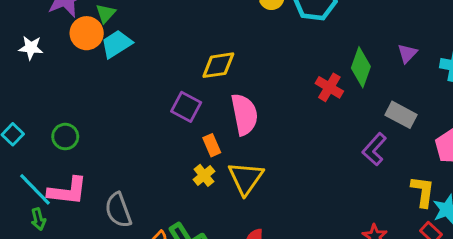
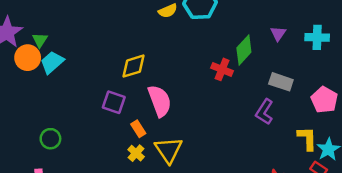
green diamond: (361, 67) -> (244, 50), turned 32
green circle: (65, 137) -> (50, 139), moved

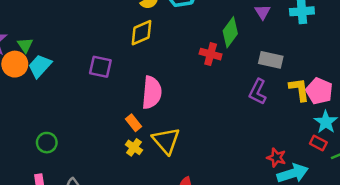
yellow diamond: (133, 66) -> (141, 33), moved
pink pentagon: (324, 100) -> (319, 91), moved
pink semicircle: (160, 101) -> (152, 93), turned 32
purple square: (114, 102) -> (100, 67), moved
yellow L-shape: (307, 138) -> (299, 90), moved

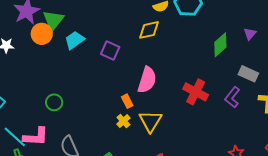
green triangle: (25, 45) -> (53, 20), size x1.6
red cross: (211, 54) -> (196, 92), moved, size x1.4
cyan trapezoid: (40, 66) -> (75, 40), moved

